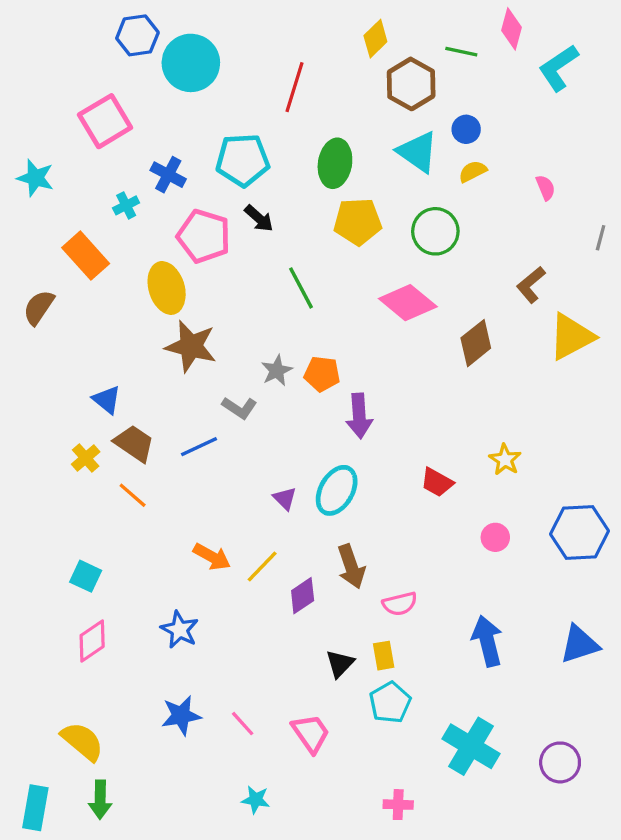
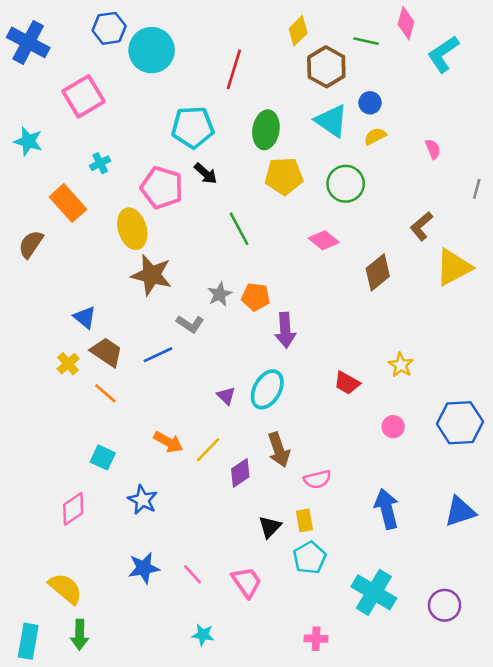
blue cross: (168, 175) -> (28, 42), moved, size x1.5
pink diamond: (408, 303) -> (324, 240), size x0.7
cyan square: (86, 576) -> (103, 457), moved

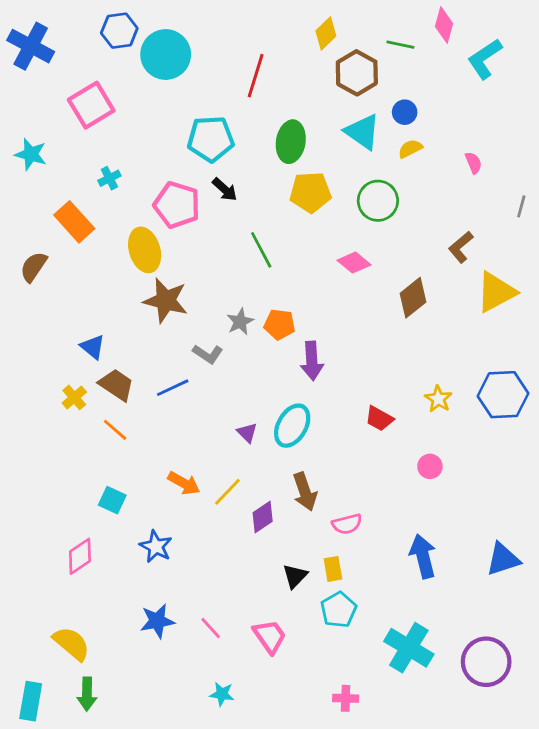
blue hexagon: (460, 423) -> (503, 395), moved
purple circle: (445, 605) -> (486, 662), size x1.4

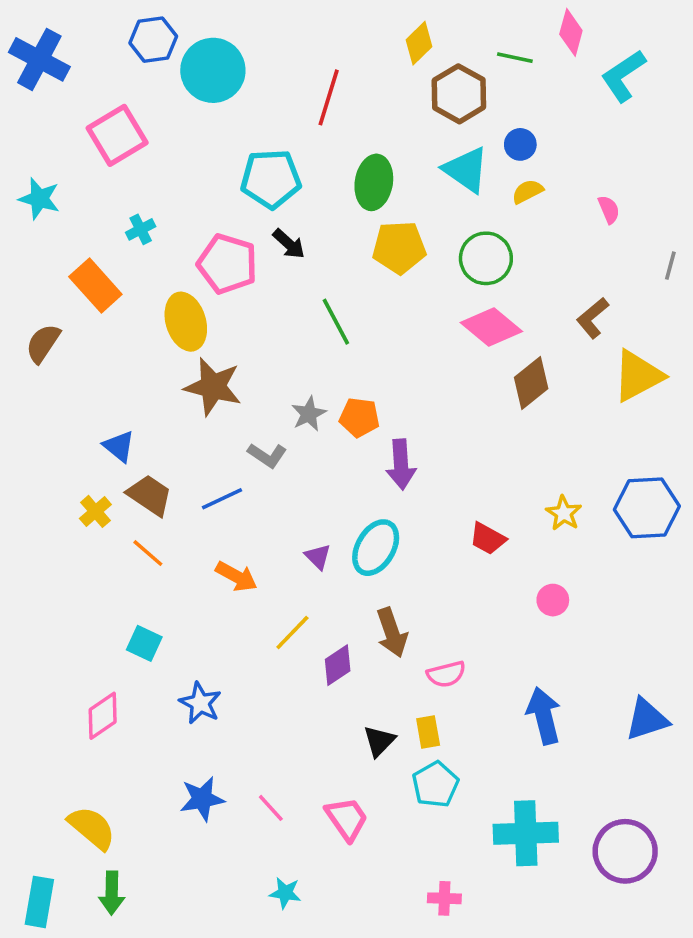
pink diamond: (354, 263) -> (491, 327), moved, size x1.4
orange arrow: (184, 483) -> (236, 577), moved
cyan cross: (409, 648) -> (526, 833), turned -33

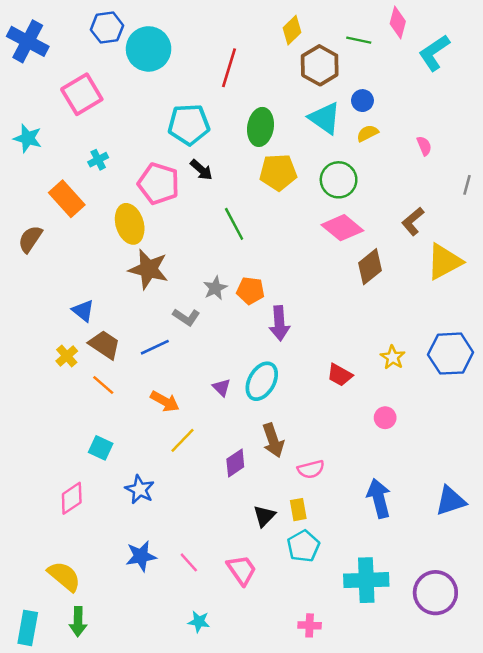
yellow line: (292, 633) -> (182, 440), moved

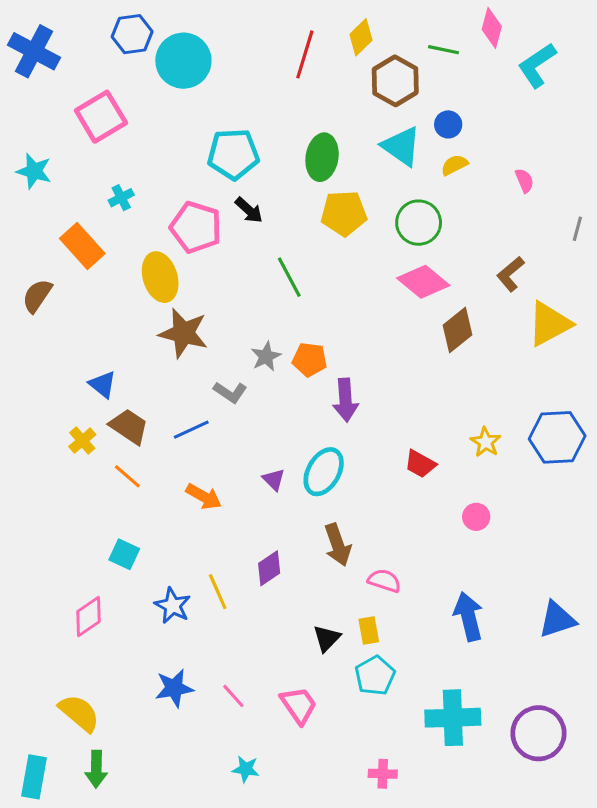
red line: (229, 68) -> (305, 54), moved
yellow line: (182, 440) -> (218, 592), moved, turned -68
purple diamond: (235, 463) -> (269, 568), moved
pink semicircle: (311, 469) -> (384, 581), turned -148

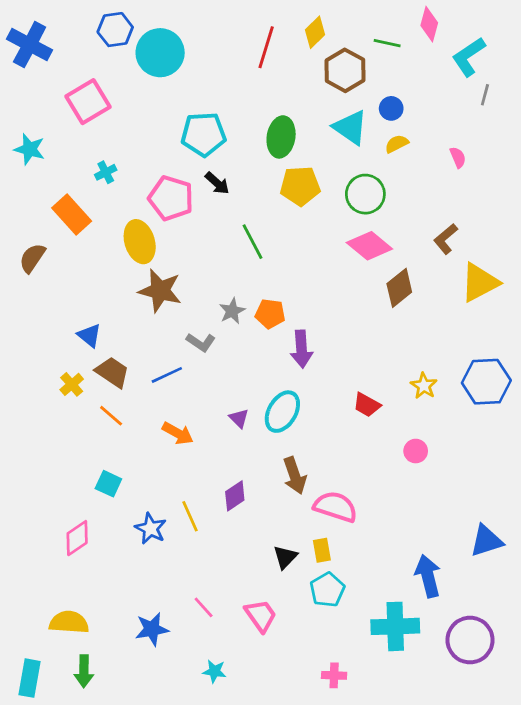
gray line: (577, 229) -> (485, 95), moved
pink semicircle: (384, 581) -> (335, 507), size x1.5
blue arrow: (468, 616) -> (428, 576), moved
blue star: (174, 688) -> (152, 629), moved
yellow semicircle: (79, 713) -> (69, 622), turned -36

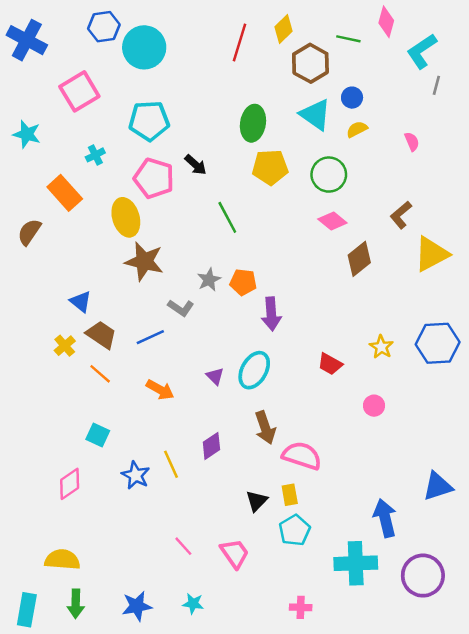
cyan pentagon: (204, 134) -> (149, 121), moved
pink diamond: (369, 246) -> (332, 221), size x0.7
blue star: (152, 629) -> (137, 606), moved

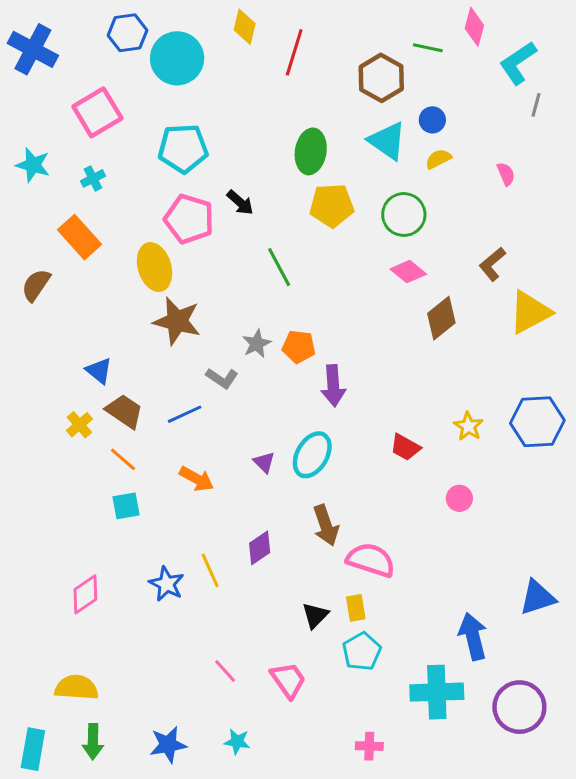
yellow diamond: (284, 29) -> (245, 27), moved, turned -32
cyan cross: (95, 155) -> (93, 178), moved
cyan square: (98, 435) -> (126, 506), moved, turned -35

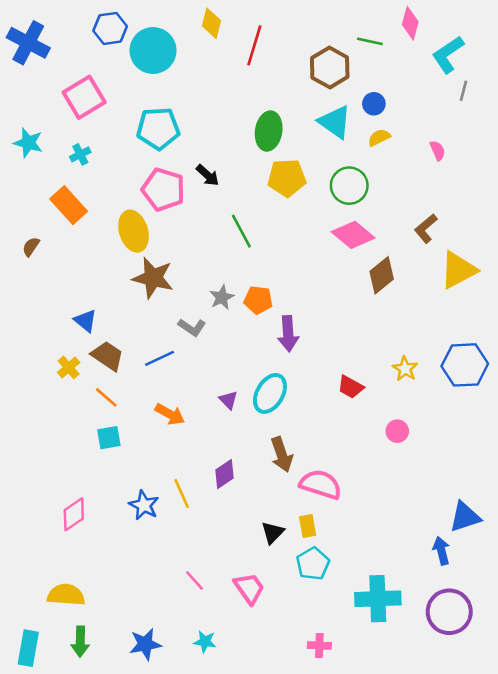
pink diamond: (408, 272) -> (353, 235), size x1.4
brown semicircle: (36, 285) -> (31, 247), size x0.7
blue arrow: (473, 636) -> (441, 551), moved, size x0.7

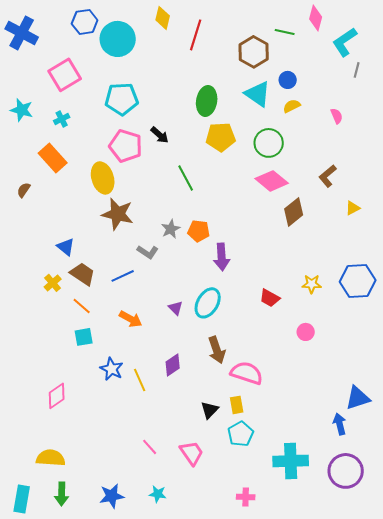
yellow triangle: (458, 270) -> (353, 208), size x0.5
yellow star: (405, 369) -> (312, 284), turned -30
blue star: (144, 505) -> (112, 369), moved

